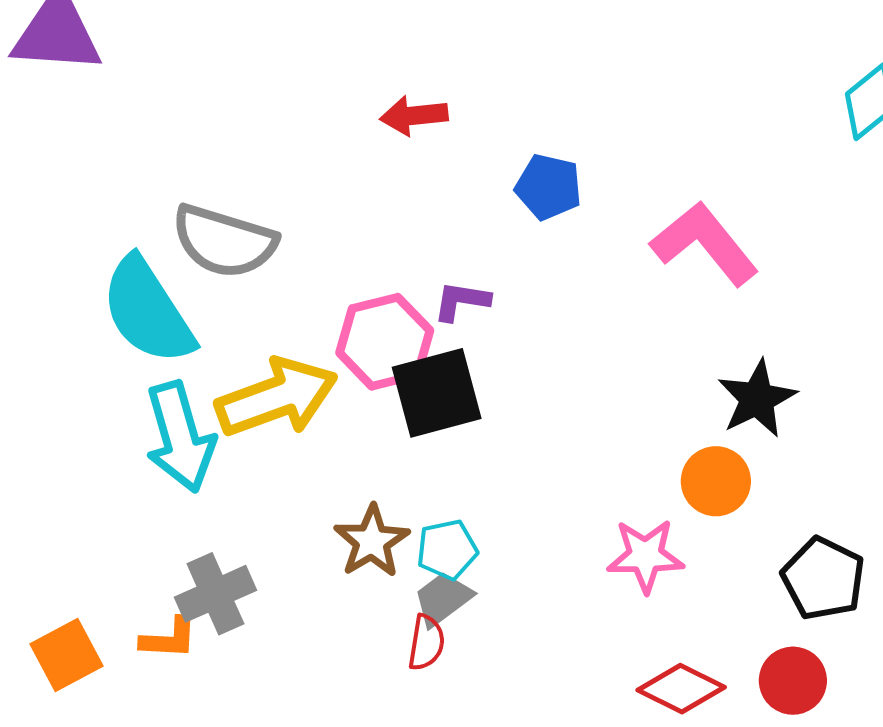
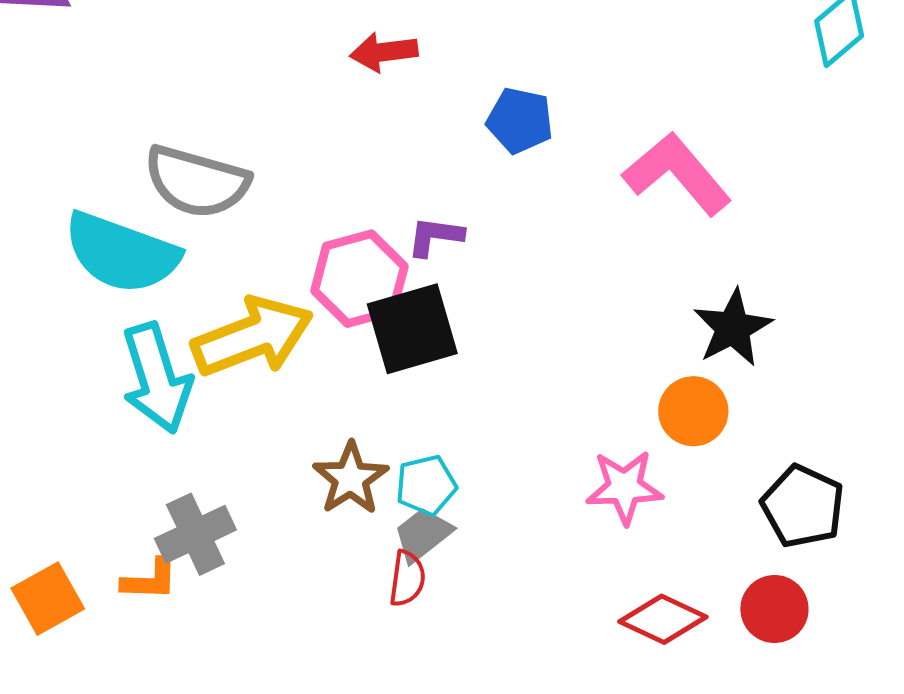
cyan semicircle: (148, 311) -> (122, 253), turned -36

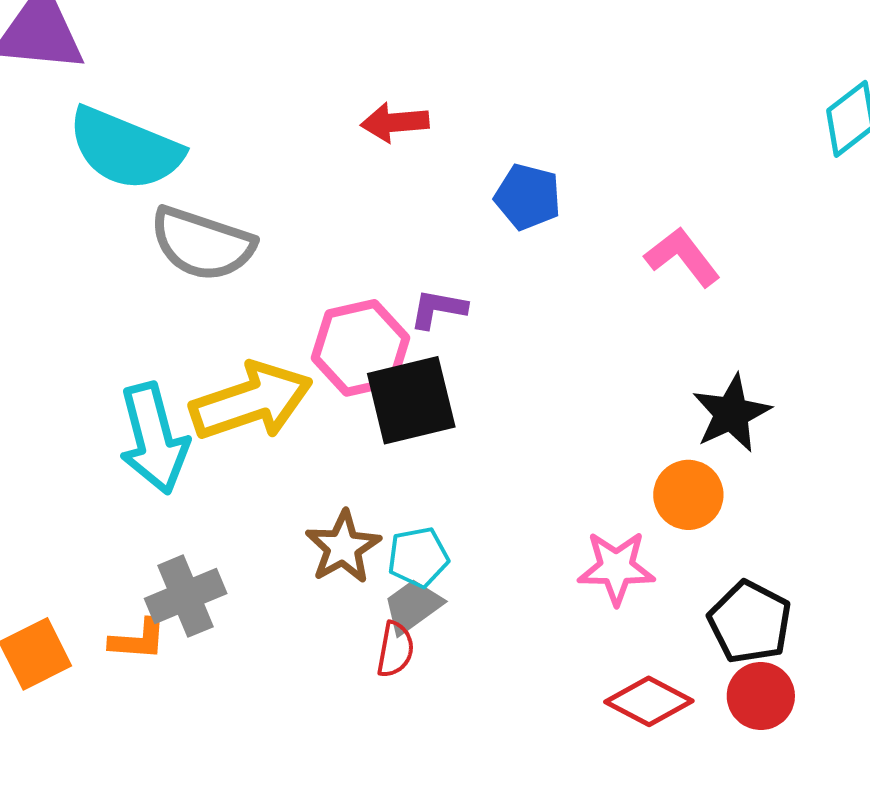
pink L-shape: (677, 174) -> (682, 257), size x0.7
cyan semicircle: (122, 253) -> (125, 149), moved
black pentagon: (803, 506) -> (750, 622), moved

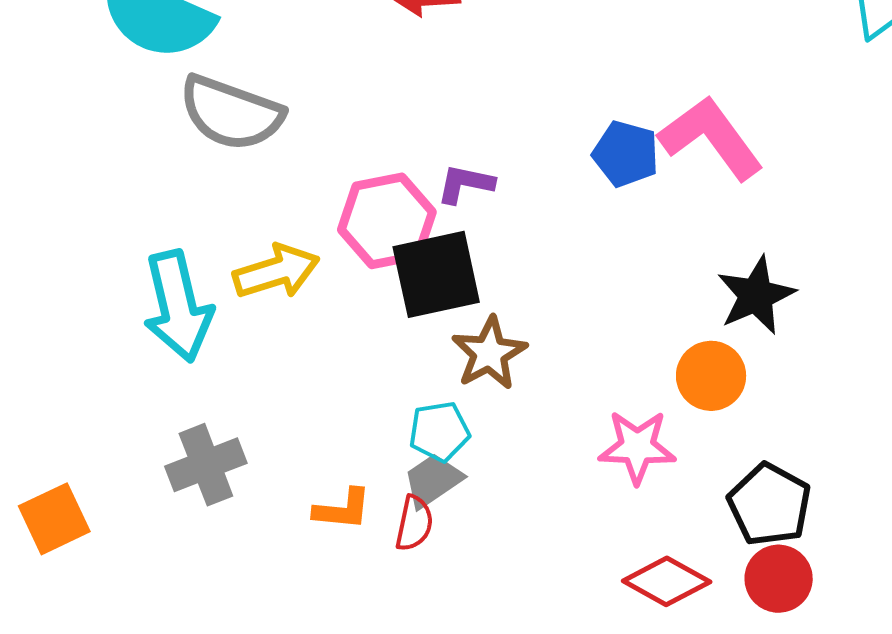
blue pentagon: (528, 197) -> (626, 154), moved
pink L-shape: (682, 257) -> (711, 138), size x1.4
yellow arrow: (251, 401) -> (276, 272), size x0.7
brown star: (343, 547) -> (489, 353), moved
orange L-shape: (138, 640) -> (342, 509), moved

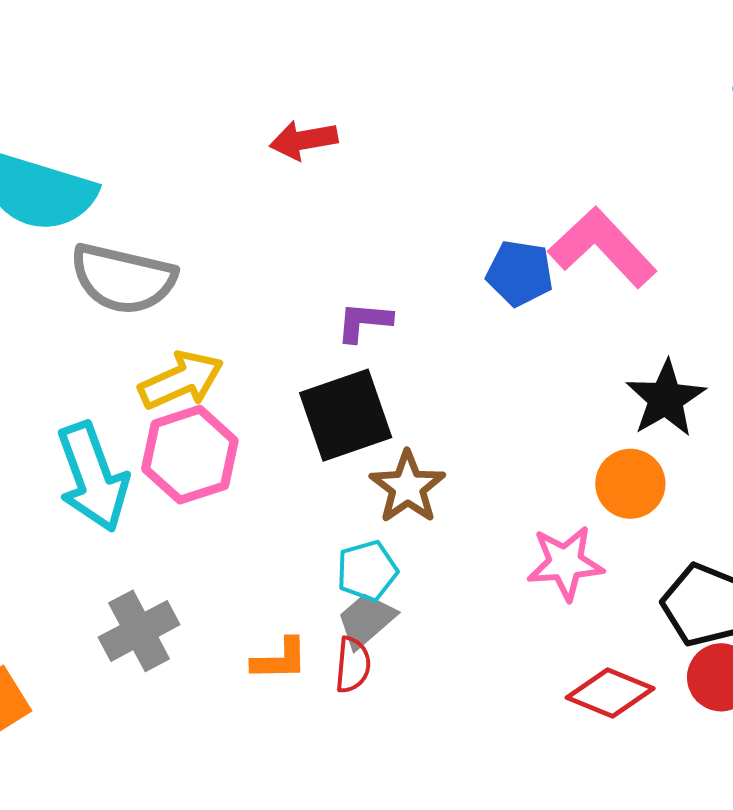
pink hexagon: (387, 221) -> (190, 455), moved
yellow arrow: (276, 272) -> (181, 380), moved

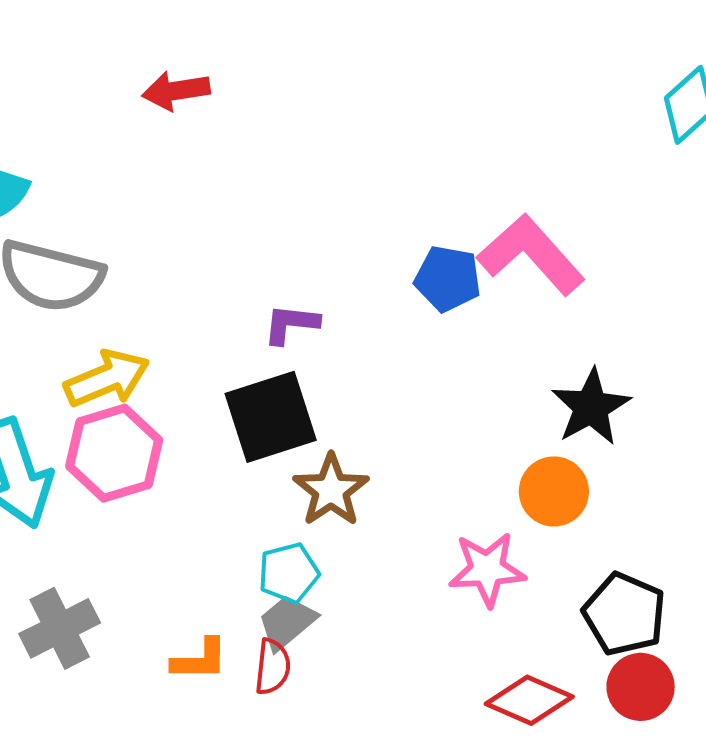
red arrow: (304, 140) -> (176, 91), moved

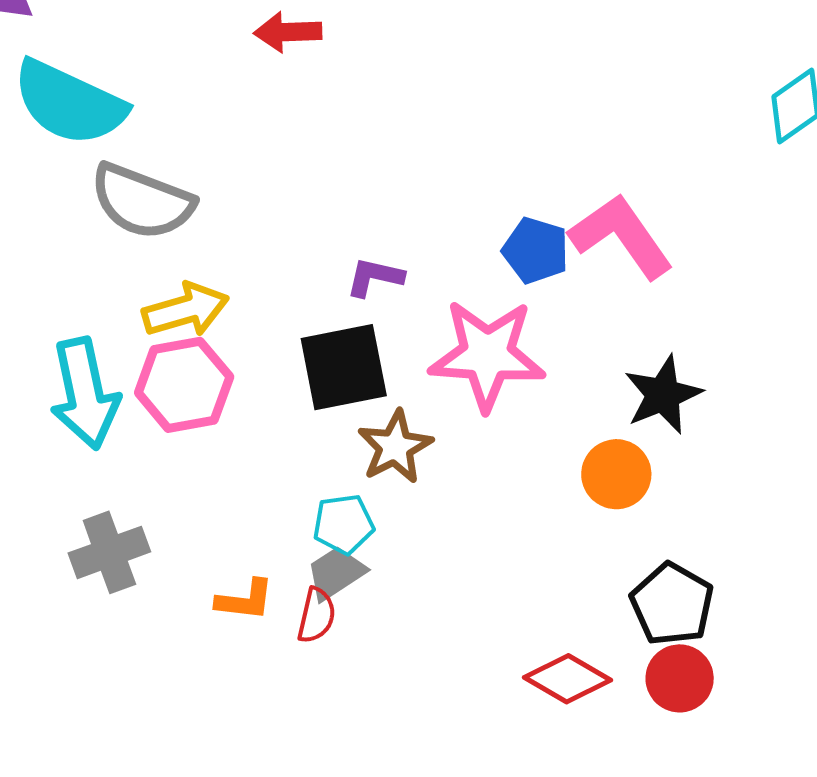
pink star: (487, 569) -> (487, 355), moved, size x1.5

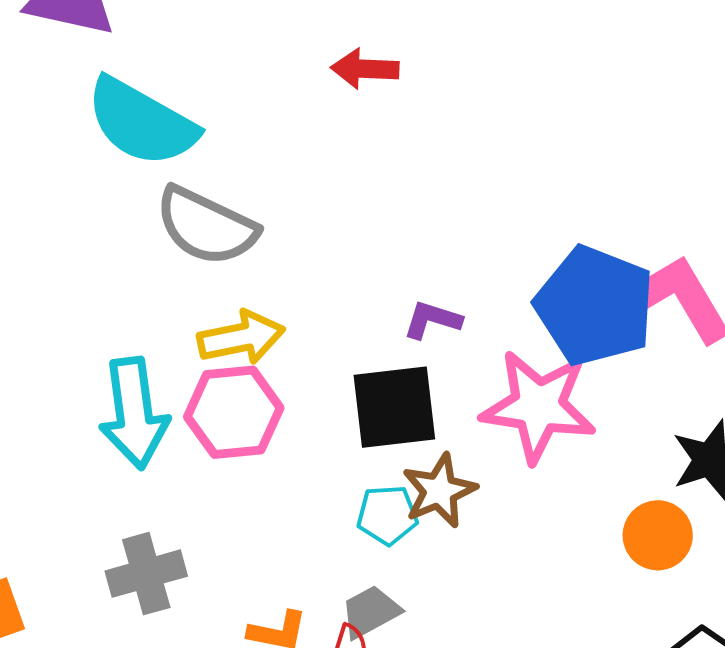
blue pentagon: (536, 250) -> (595, 306), size x1.8
cyan pentagon: (344, 524) -> (387, 515), moved

